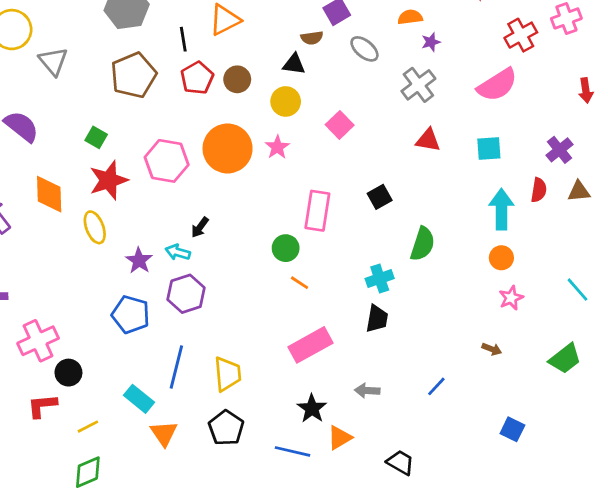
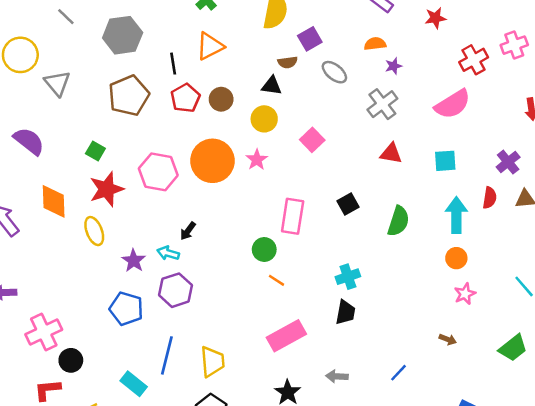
green semicircle: (423, 244) -> (398, 221), moved

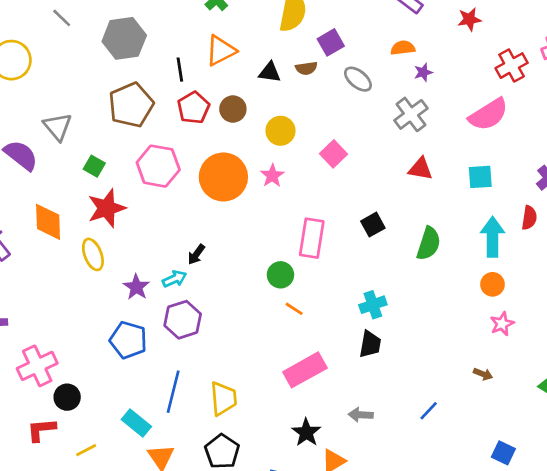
gray triangle: (57, 83) -> (58, 127), moved
black triangle: (272, 86) -> (270, 72), moved
pink hexagon: (158, 172) -> (158, 166), moved
cyan arrow: (168, 253) -> (174, 279), turned 140

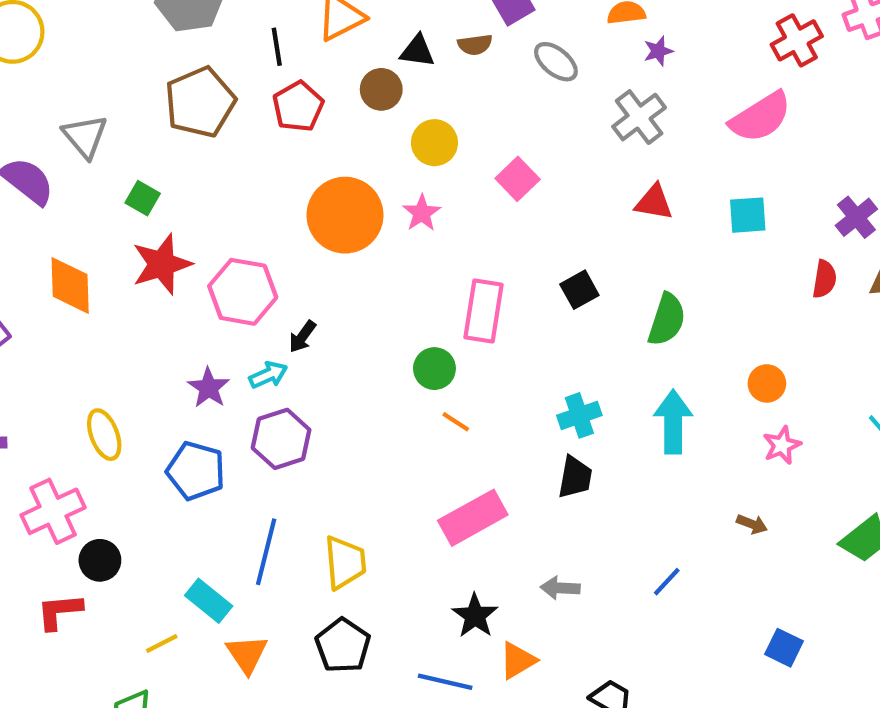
brown circle: (233, 109) -> (381, 89), moved
pink hexagon: (158, 166) -> (243, 292), moved
cyan arrow: (493, 237) -> (673, 422), moved
yellow ellipse: (93, 254) -> (104, 435), moved
yellow line: (86, 450) -> (162, 643), moved

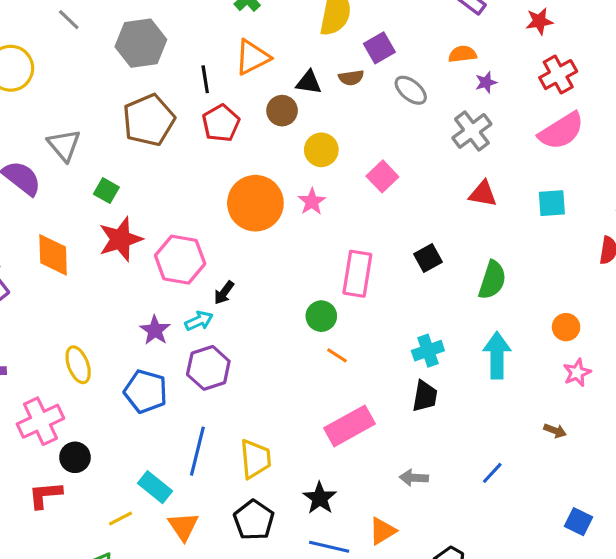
red cross: (797, 40) -> (558, 75), moved
black star: (475, 616) -> (320, 498), moved

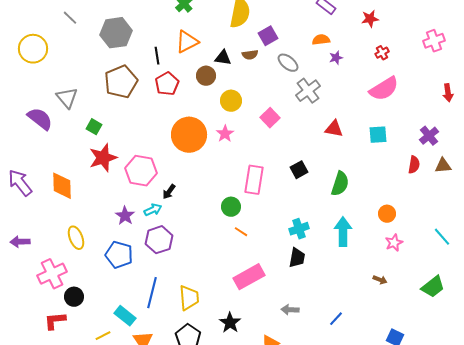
red cross: (558, 75) -> (382, 53), size x0.6
gray cross: (472, 131) -> (308, 91), moved
orange diamond: (53, 255) -> (62, 186), moved
blue line: (492, 473) -> (336, 319), moved

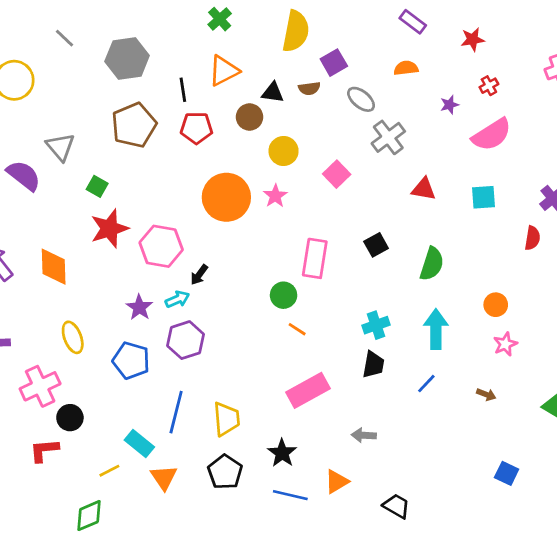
purple star: (336, 58) -> (449, 105), moved
red pentagon: (167, 84) -> (196, 128), turned 30
blue line: (336, 319) -> (426, 384), moved

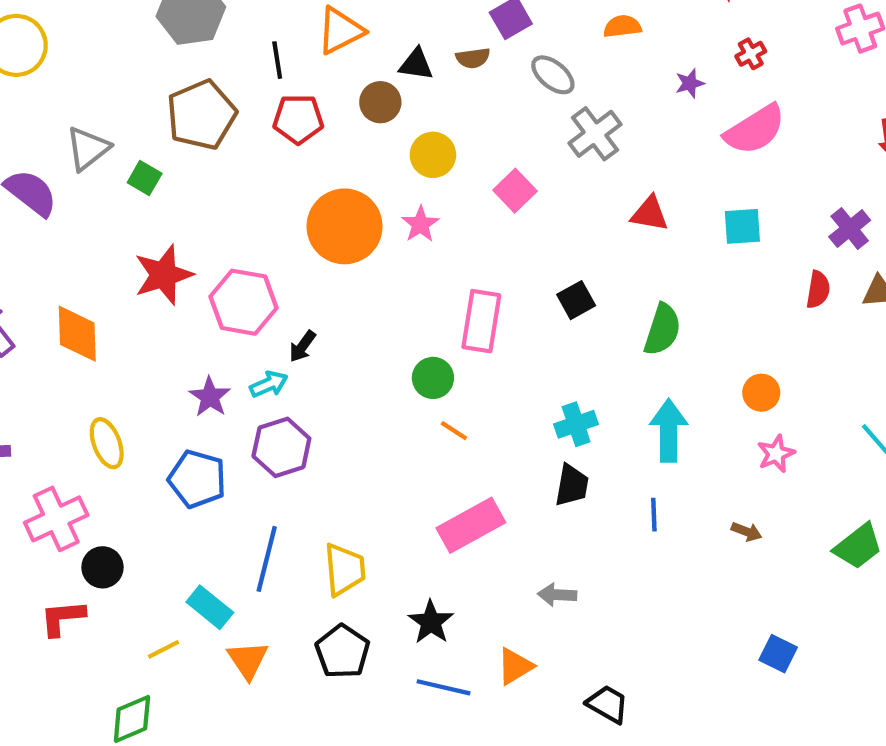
gray triangle: (60, 147) -> (88, 149), turned 32
green square: (97, 186) -> (145, 178), moved
blue line: (426, 384) -> (654, 515), turned -45

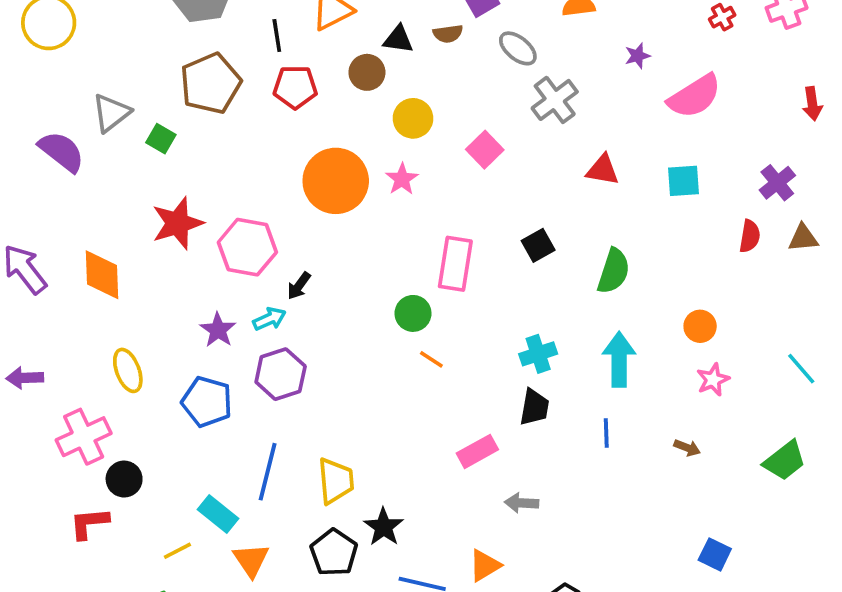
red cross: (751, 54) -> (722, 17), moved
pink rectangle: (471, 525) -> (477, 451), moved, size x0.7
black star: (431, 622) -> (384, 527), moved

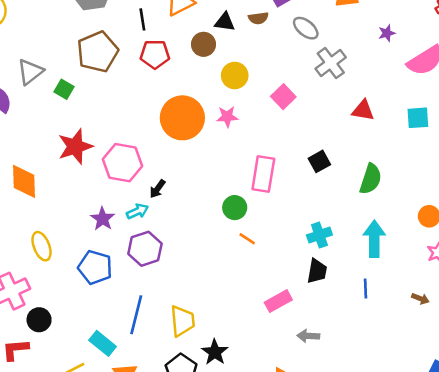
pink star: (402, 179) -> (227, 117), turned 30

